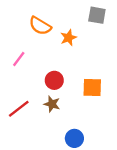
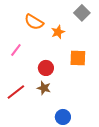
gray square: (97, 15) -> (82, 13), turned 35
orange square: (92, 87) -> (78, 58), moved

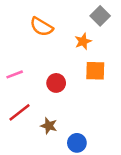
orange star: (58, 32) -> (83, 41), moved
pink line: (16, 50) -> (15, 74), moved, turned 32
brown star: (44, 88) -> (49, 126), moved

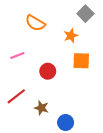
pink line: (15, 74) -> (17, 55), moved

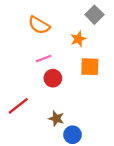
pink line: (17, 55) -> (44, 59), moved
brown star: (41, 108) -> (56, 119), moved

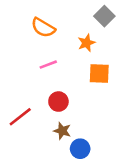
red circle: (53, 78) -> (58, 102), moved

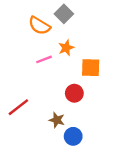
gray square: (104, 16) -> (64, 14), moved
orange star: (86, 43) -> (66, 48), moved
red circle: (58, 102) -> (74, 93), moved

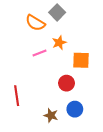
red line: (18, 107) -> (17, 96), turned -60
brown star: (57, 120) -> (51, 115), moved
blue circle: (73, 136) -> (75, 109), moved

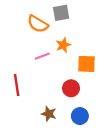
gray square: (57, 12) -> (61, 13), turned 35
red line: (17, 96) -> (17, 85), moved
brown star: (51, 115) -> (49, 114), moved

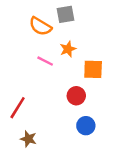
pink line: (42, 56) -> (45, 61), turned 48
red line: (17, 85) -> (18, 108), moved, turned 40
brown star: (49, 114) -> (28, 139), moved

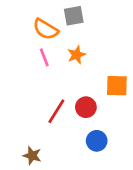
pink line: (45, 61) -> (44, 57), moved, turned 42
orange square: (93, 69) -> (117, 86), moved
red line: (18, 108) -> (56, 111), moved

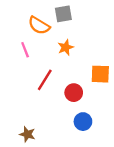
pink line: (44, 57) -> (25, 50), moved
red line: (56, 111) -> (45, 80), moved

